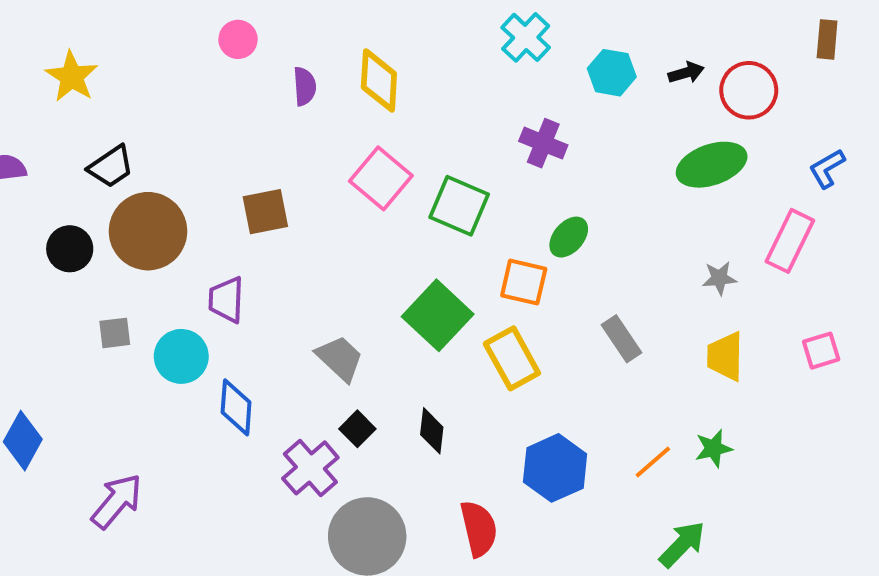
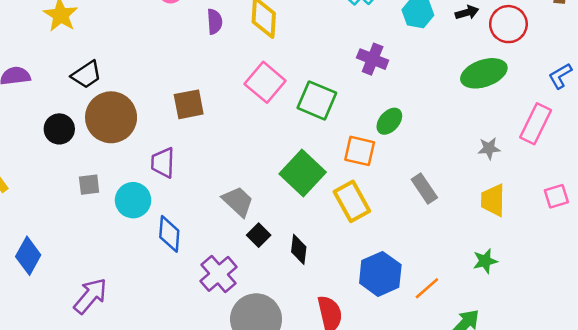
black square: (357, 429) -> (259, 235), moved
orange line: (653, 462) -> (427, 288), moved

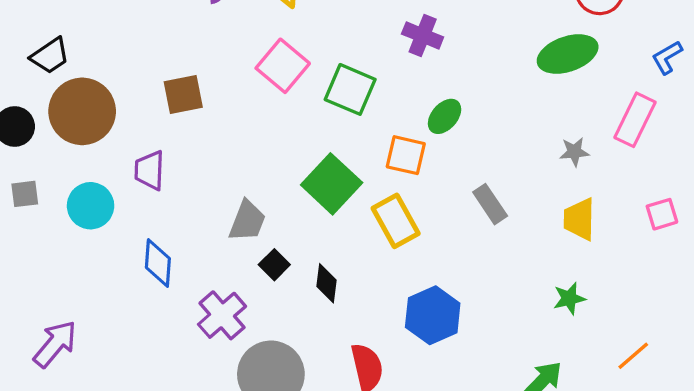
gray square: (89, 185) -> (25, 194), moved
cyan circle: (133, 200) -> (91, 206), moved
gray trapezoid: (238, 201) -> (247, 221), turned 68
orange line: (427, 288) -> (633, 356), moved

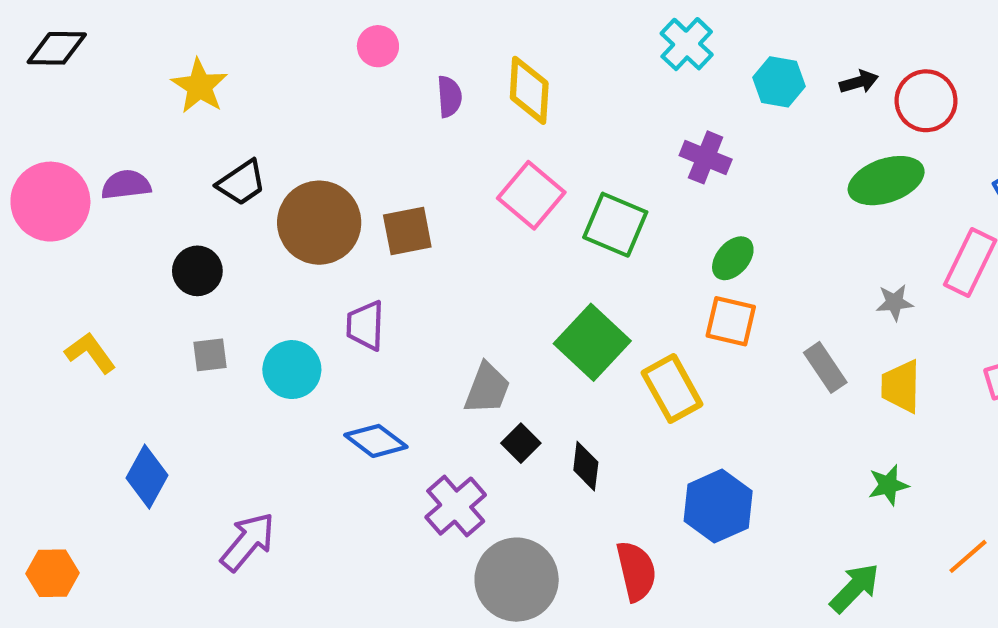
brown circle: (82, 111) -> (319, 223), moved
orange square: (406, 155) -> (731, 321), moved
gray rectangle: (490, 204) -> (825, 367), moved
blue diamond: (158, 263) -> (376, 441), turned -57

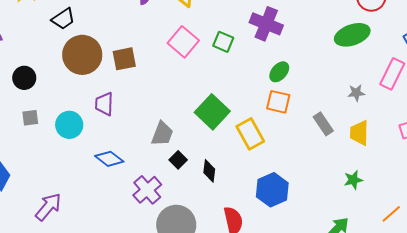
purple cross: (706, 157) -> (266, 24), size x1.4
black trapezoid: (241, 183) -> (63, 19), moved
green square: (615, 225) -> (223, 42), moved, size x0.7

